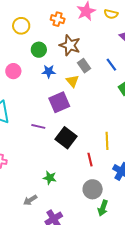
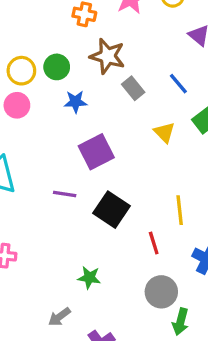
yellow circle: (21, 26) -> (21, 71), moved
yellow triangle: (73, 81) -> (164, 132), moved

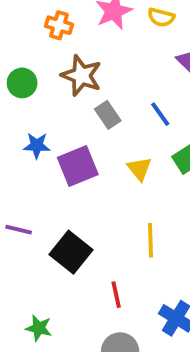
blue star: (75, 102) -> (37, 145), moved
purple square: (96, 152) -> (78, 166), moved
yellow line: (180, 210) -> (151, 240), moved

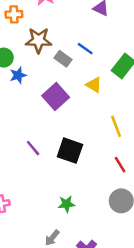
blue line: (160, 114) -> (85, 49), moved
blue star: (37, 145) -> (18, 75), moved
purple line: (19, 230) -> (33, 148), turned 56
red line: (116, 295) -> (120, 165), moved

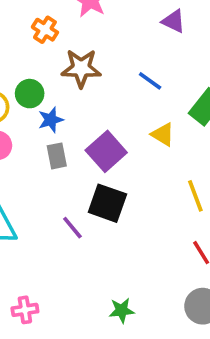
orange cross: (14, 14) -> (45, 30), turned 35
gray rectangle: (63, 59) -> (57, 156), moved, turned 42
black square: (70, 151) -> (107, 203), moved

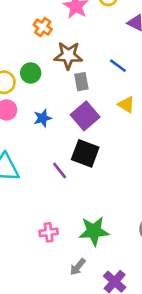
blue star: (51, 120) -> (43, 118), moved
gray rectangle: (57, 156) -> (81, 82), moved
pink cross: (25, 310) -> (49, 232), moved
green star: (122, 310) -> (94, 231), size x1.6

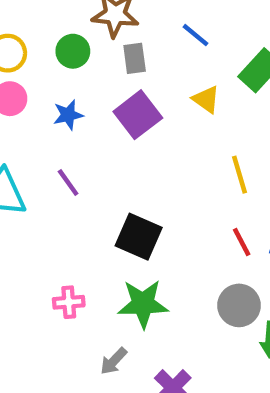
green circle: (31, 73) -> (73, 51), moved
black square: (85, 153) -> (139, 237), moved
purple line: (60, 170) -> (68, 182), moved

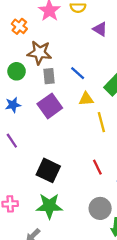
blue line: (196, 35) -> (78, 73), moved
yellow triangle: (206, 99) -> (86, 99), turned -42
yellow line: (239, 175) -> (101, 122), moved
red line: (242, 242) -> (97, 167), moved

